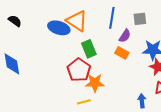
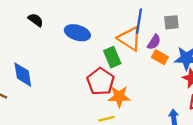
black semicircle: (15, 21) -> (36, 20), moved
orange triangle: (77, 21) -> (130, 39), moved
orange rectangle: (122, 53) -> (160, 57), moved

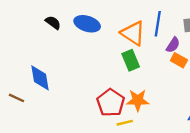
blue ellipse: (77, 33) -> (87, 24), moved
orange triangle: (130, 39) -> (133, 33), moved
red pentagon: (101, 82) -> (111, 103), moved

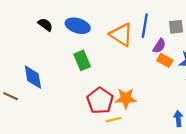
green rectangle: (131, 60) -> (82, 60), moved

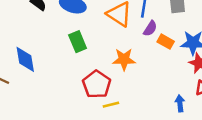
purple semicircle: (159, 46) -> (150, 28), moved
orange star: (126, 98) -> (124, 59), moved

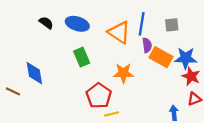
purple semicircle: (150, 28) -> (147, 45), turned -40
orange rectangle: (166, 42) -> (161, 57), size x1.5

